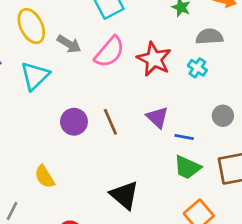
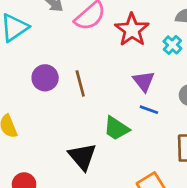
purple triangle: (157, 117) -> (144, 81), moved
green trapezoid: (187, 167) -> (116, 128), moved

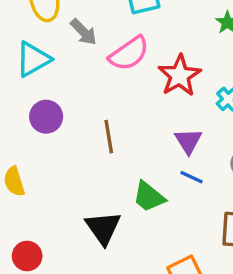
purple circle: (45, 78) -> (46, 117), moved

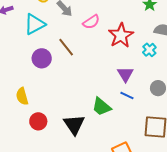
pink semicircle: (129, 53) -> (91, 22), size x0.7
brown line: (109, 137) -> (66, 47), moved, turned -30
red circle: (27, 256) -> (38, 121), moved

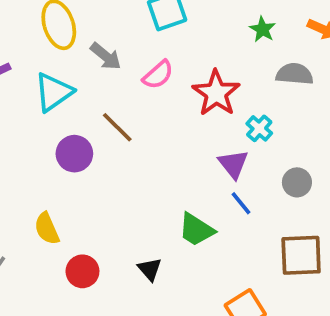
cyan cross: (149, 50) -> (259, 128), moved
blue line: (127, 96) -> (241, 203), turned 32
black triangle: (74, 125) -> (150, 269), size x0.6

